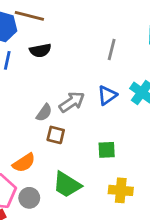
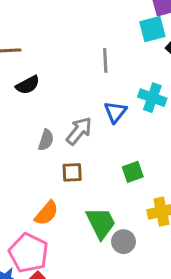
gray semicircle: (44, 113) -> (46, 140), moved
green trapezoid: (67, 185) -> (101, 223), turned -132
gray circle: (29, 198) -> (124, 242), moved

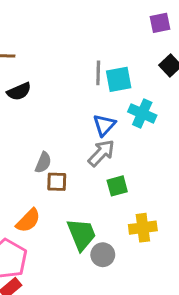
cyan square: (152, 29) -> (119, 79), moved
gray arrow: (79, 131) -> (101, 153), moved
gray semicircle: (46, 140) -> (43, 163), moved

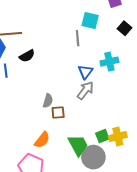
cyan square: (119, 79) -> (90, 20), moved, turned 30
cyan cross: (142, 113) -> (109, 62), turned -30
green square: (117, 186) -> (102, 136), moved
gray circle: (103, 255) -> (93, 157), size x1.5

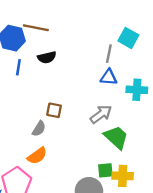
blue triangle: (85, 72) -> (109, 77), moved, turned 42
gray semicircle: (48, 101) -> (39, 129), moved
brown square: (58, 112) -> (54, 110), moved
green trapezoid: (78, 145) -> (116, 137), moved, turned -35

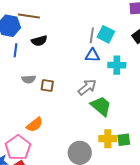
cyan square: (128, 38) -> (106, 34), moved
gray semicircle: (39, 129) -> (29, 79), moved, turned 56
green square: (105, 170) -> (124, 140), moved

